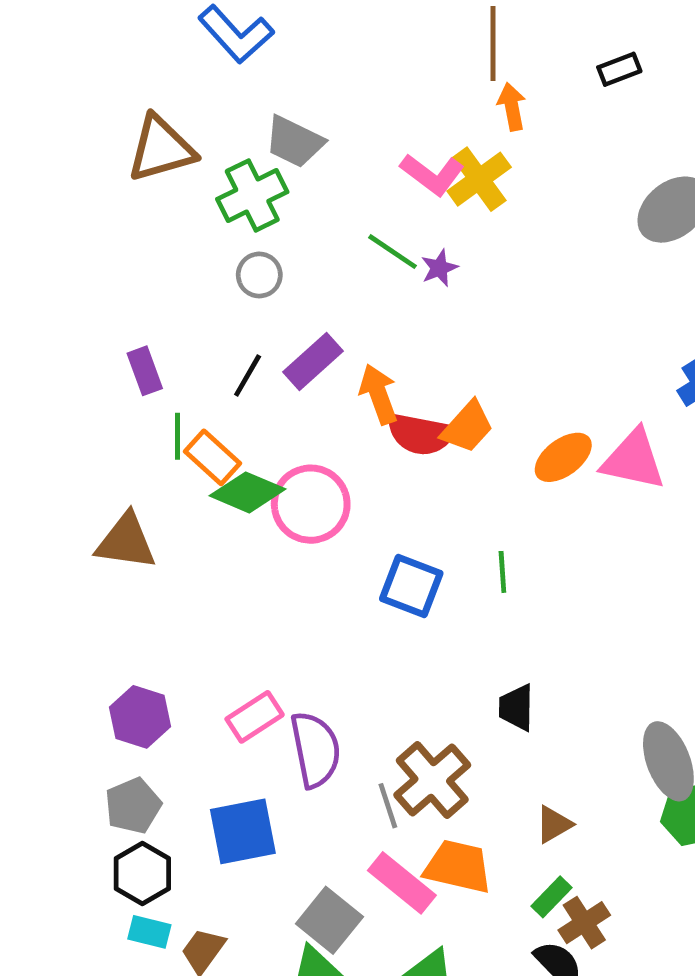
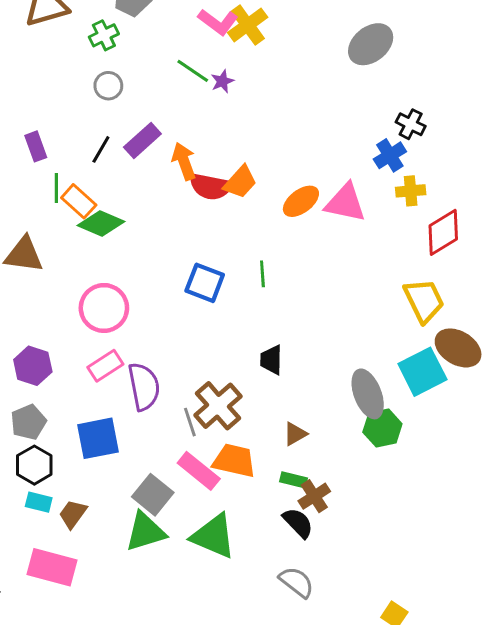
green cross: (252, 195) -> (104, 35), size x0.7
pink circle: (311, 504) -> (104, 308), moved
green rectangle: (552, 897) -> (294, 480), turned 60

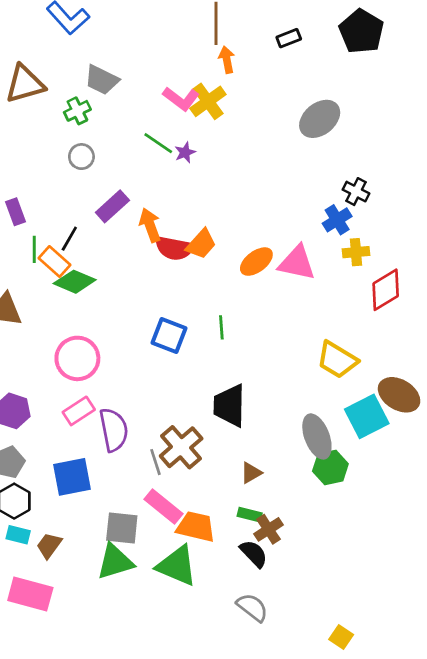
black line: (101, 149) -> (69, 239), moved
yellow trapezoid: (424, 301) -> (337, 360), moved, turned 147
black trapezoid: (271, 360) -> (229, 406), size x1.6
orange trapezoid: (234, 461) -> (196, 527), moved
gray square: (153, 495) -> (122, 528), turned -33

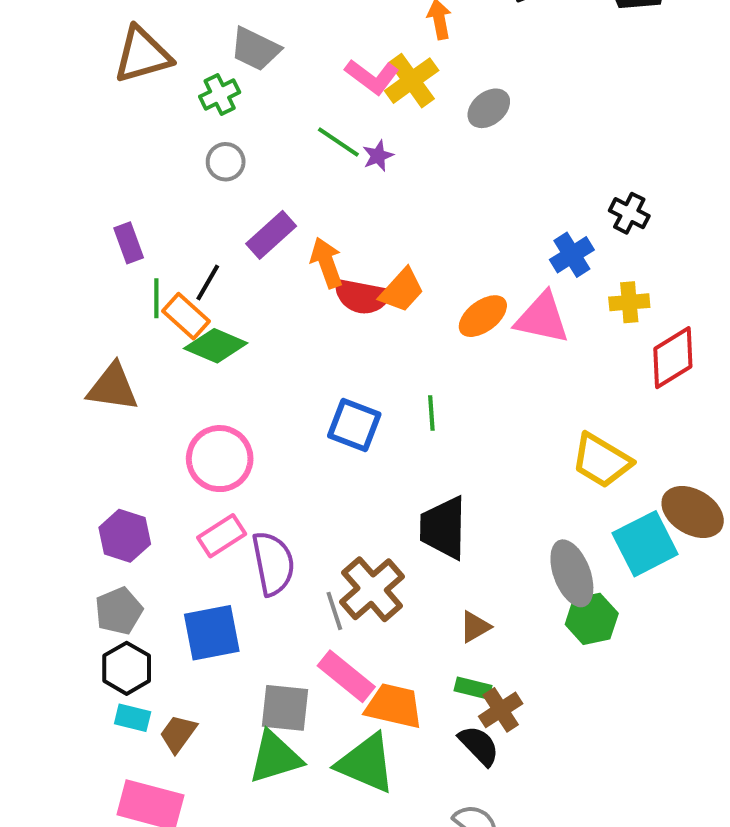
gray ellipse: (320, 119) -> (489, 108), moved, size x0.7
blue cross: (337, 220) -> (572, 255), moved

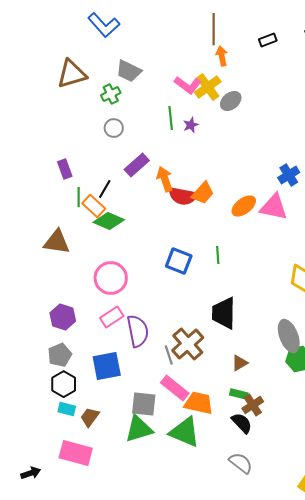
gray ellipse: (489, 108) -> (231, 101), moved
green line: (338, 142) -> (171, 118), turned 50

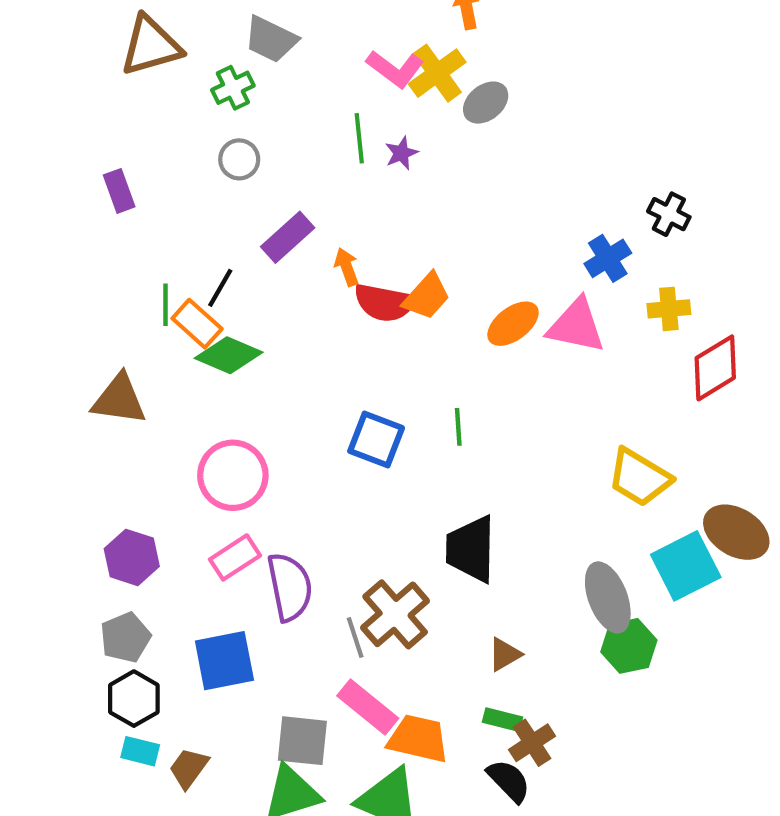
purple rectangle: (65, 169) -> (119, 191), moved
orange arrow: (165, 179) -> (347, 267), size x0.7

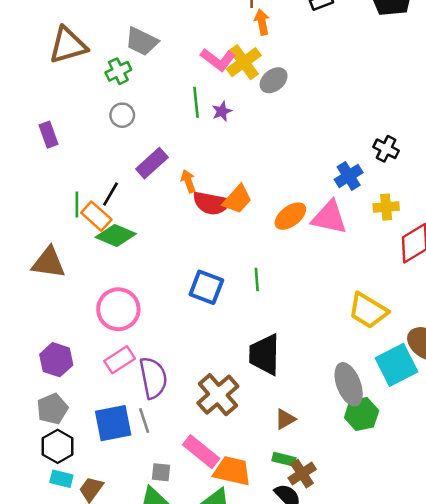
gray line: (355, 637) -> (144, 420), moved
gray square: (302, 741) -> (161, 472), size x0.6

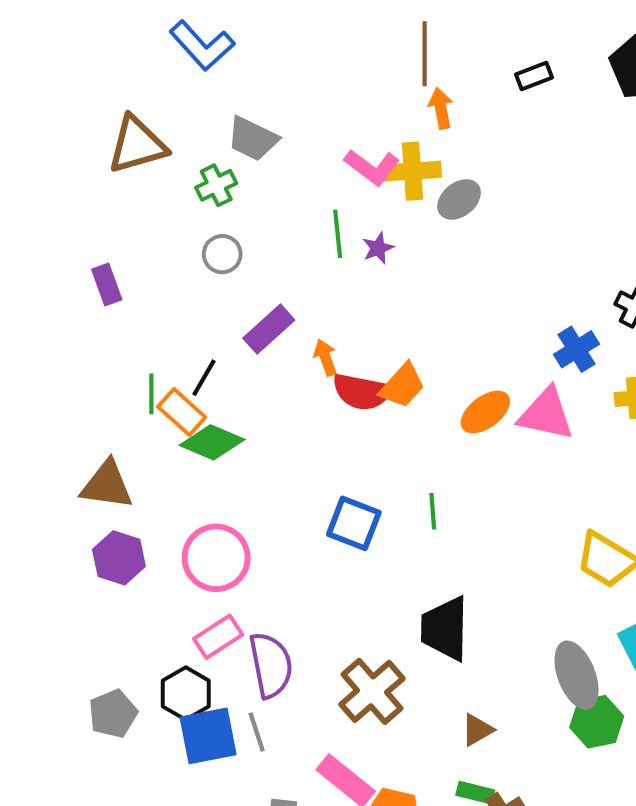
yellow cross: (244, 62) -> (413, 171), turned 32
purple hexagon: (56, 360) -> (119, 558), moved
black hexagon: (58, 446) -> (186, 693), moved

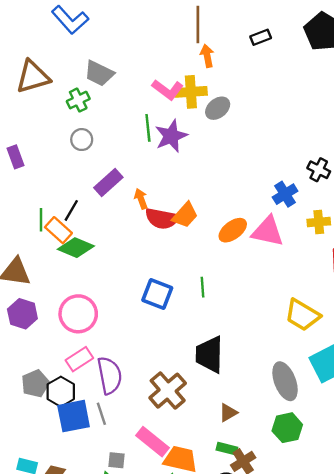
purple star: (378, 248) -> (171, 136), size x1.8
gray pentagon: (113, 714) -> (35, 384), moved
green hexagon: (597, 722) -> (287, 428), moved

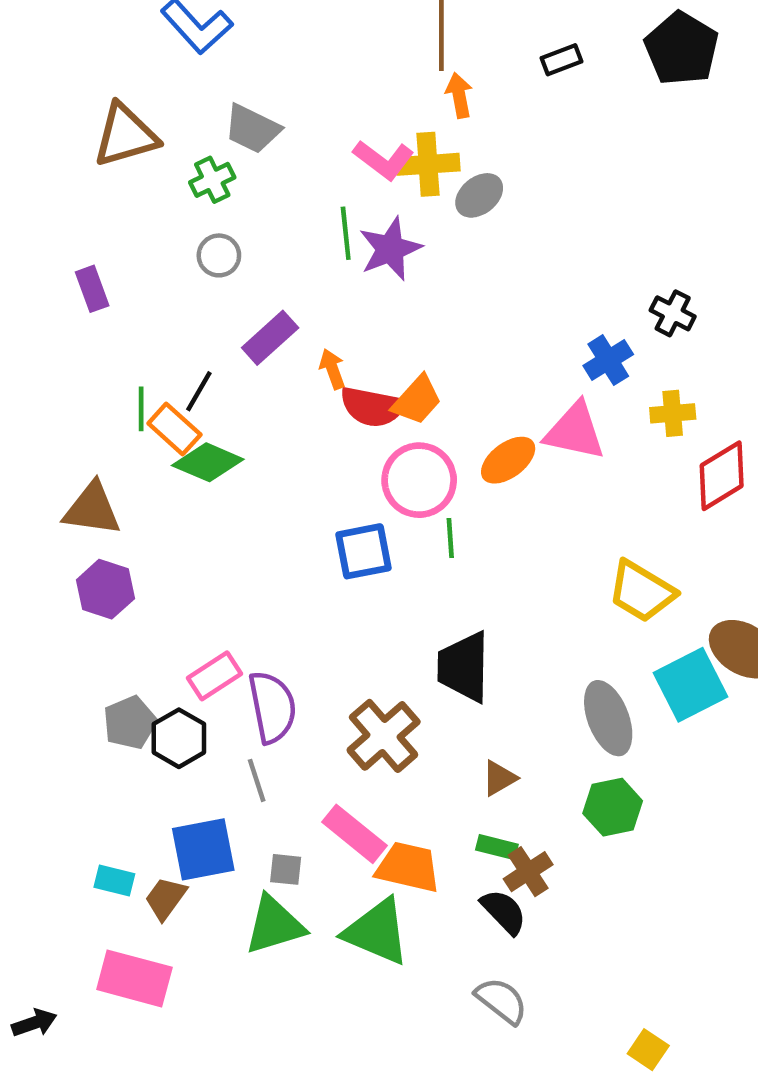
orange ellipse: (233, 230) -> (508, 460), moved
blue square: (157, 294) -> (363, 551), turned -32
pink circle: (78, 314) -> (419, 480), moved
blue square: (74, 416) -> (203, 849), moved

